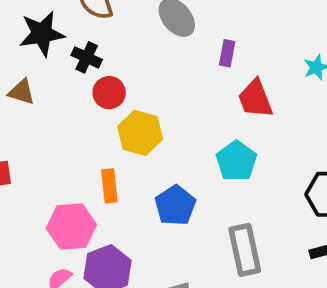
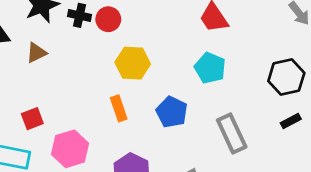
brown triangle: (22, 92) -> (36, 53), turned -30
red circle: (109, 93) -> (108, 19), moved
pink hexagon: (71, 226) -> (70, 149), moved

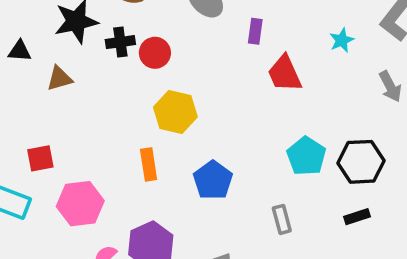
black cross: (79, 15) -> (120, 42), turned -30
cyan pentagon: (210, 68) -> (306, 156), moved
gray rectangle: (232, 134) -> (282, 219), size x0.6

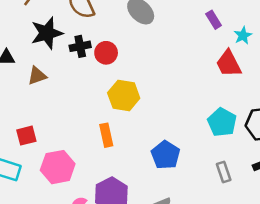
purple rectangle: (255, 31) -> (214, 20), moved, turned -36
red trapezoid: (285, 74) -> (229, 64), moved
blue pentagon: (213, 180) -> (166, 155), moved
gray rectangle: (282, 219) -> (224, 172), moved

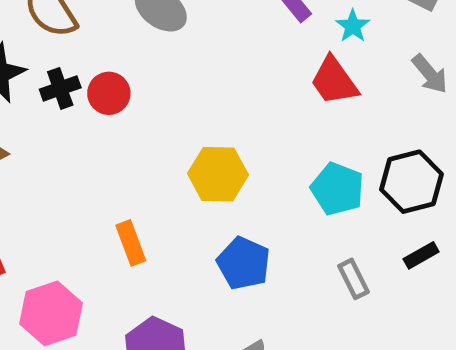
yellow hexagon: (124, 95) -> (218, 174), moved

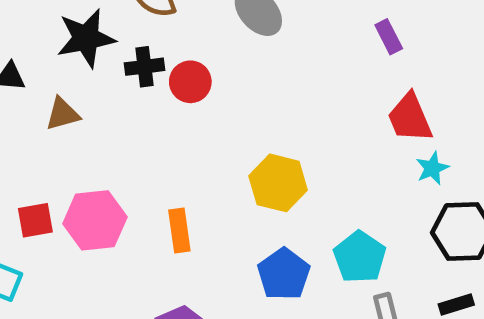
cyan star: (353, 26) -> (432, 168), moved
cyan pentagon: (337, 189) -> (360, 257), moved
pink hexagon: (51, 313) -> (95, 220), moved

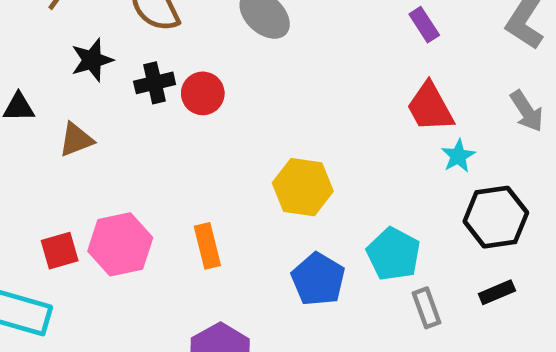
purple rectangle: (389, 37) -> (424, 25), moved
black star: (86, 38) -> (92, 60), size x0.7

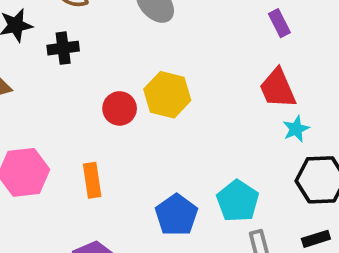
red circle: (203, 93) -> (120, 108), moved
yellow hexagon: (303, 187) -> (167, 95), moved

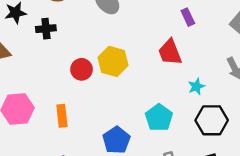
red trapezoid: (278, 88) -> (170, 52), moved
cyan pentagon: (238, 201) -> (159, 118), moved

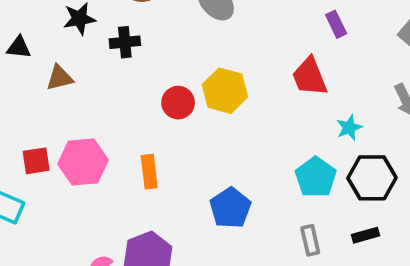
cyan pentagon: (159, 118) -> (316, 177), moved

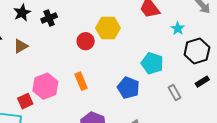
red square: (36, 161) -> (25, 101), moved
cyan pentagon: (316, 177) -> (152, 63), moved

